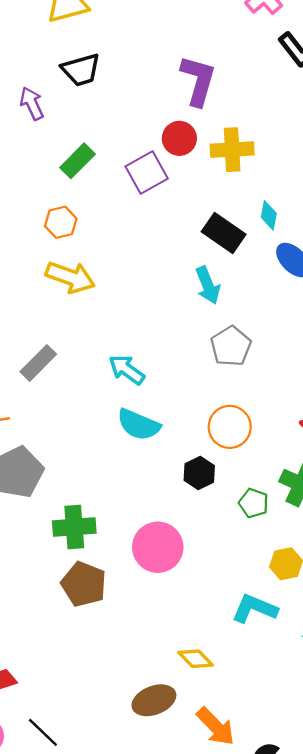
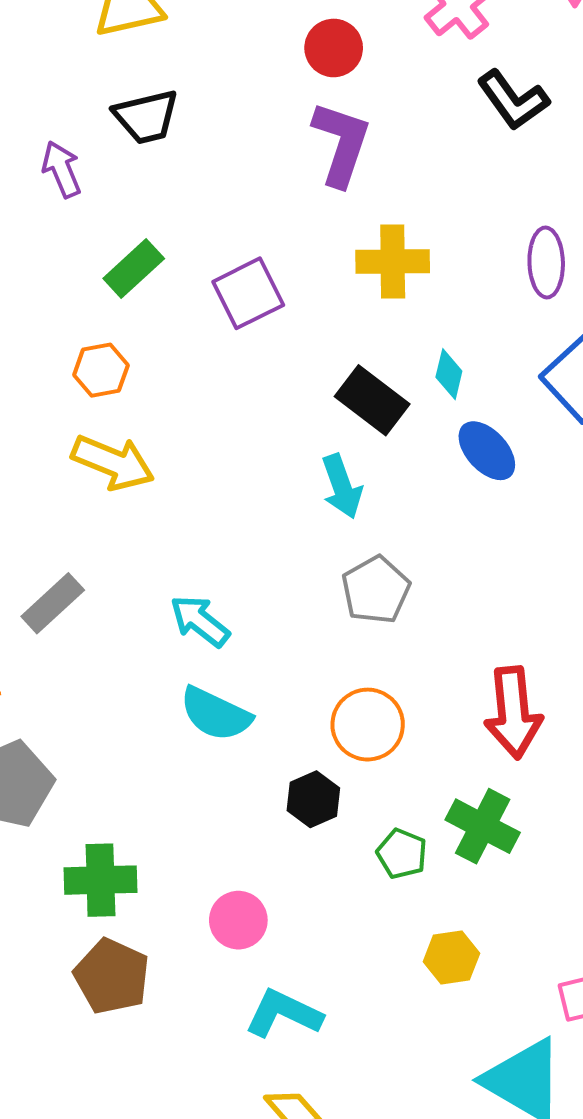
red circle: (179, 138) -> (334, 48), moved
pink circle: (158, 547) -> (238, 920), size x0.7
cyan L-shape: (255, 609) -> (284, 1013), moved

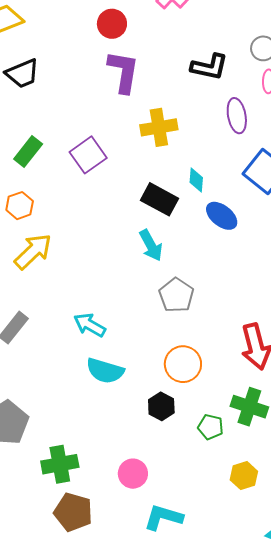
black L-shape: (513, 100) -> (209, 67), moved, turned -33
yellow arrow: (113, 462) -> (33, 251), turned -57

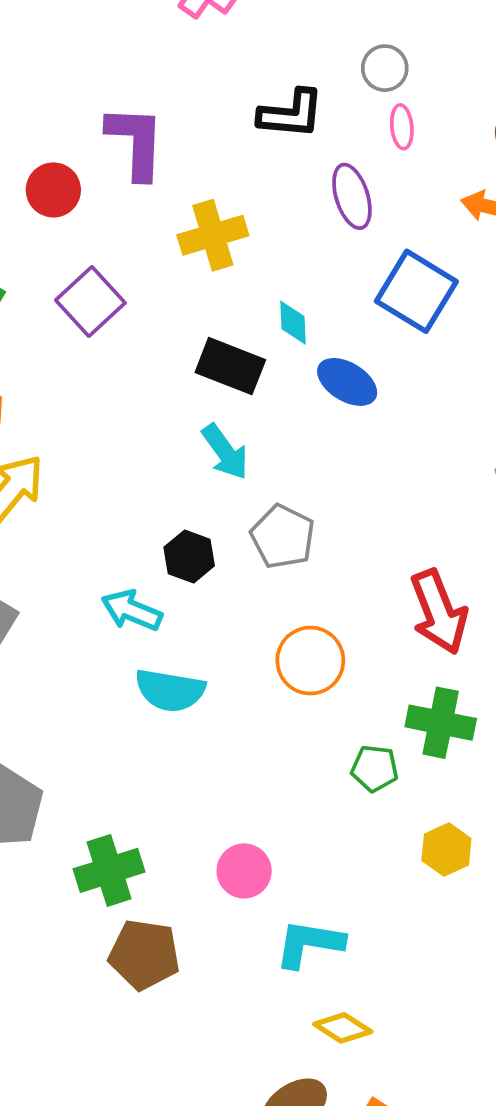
red circle: (112, 24) -> (53, 190), moved
black hexagon: (161, 406) -> (189, 556), moved

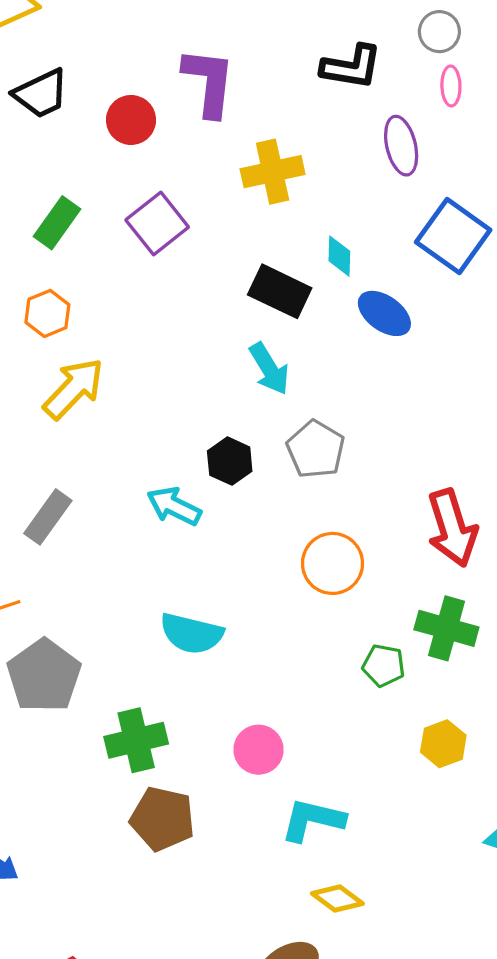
cyan semicircle: (170, 690) -> (192, 634), moved

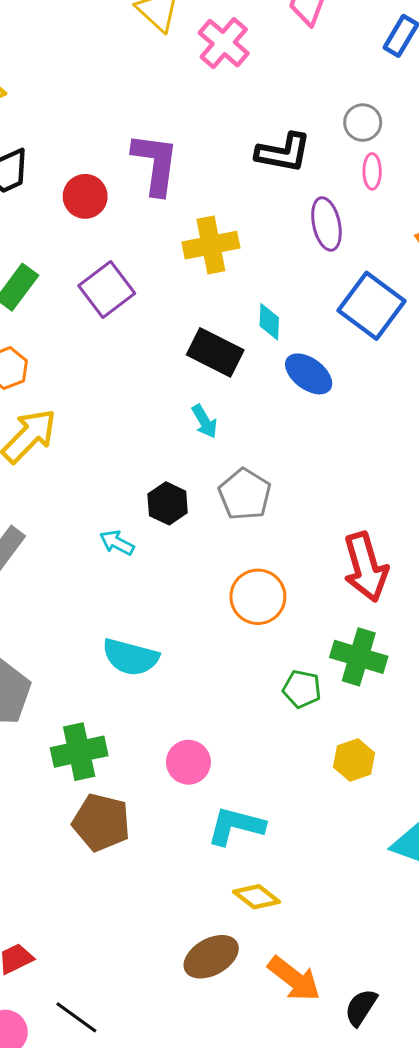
cyan arrow: (269, 369) -> (205, 421), size x0.7
cyan arrow: (174, 506) -> (117, 543), size x0.7

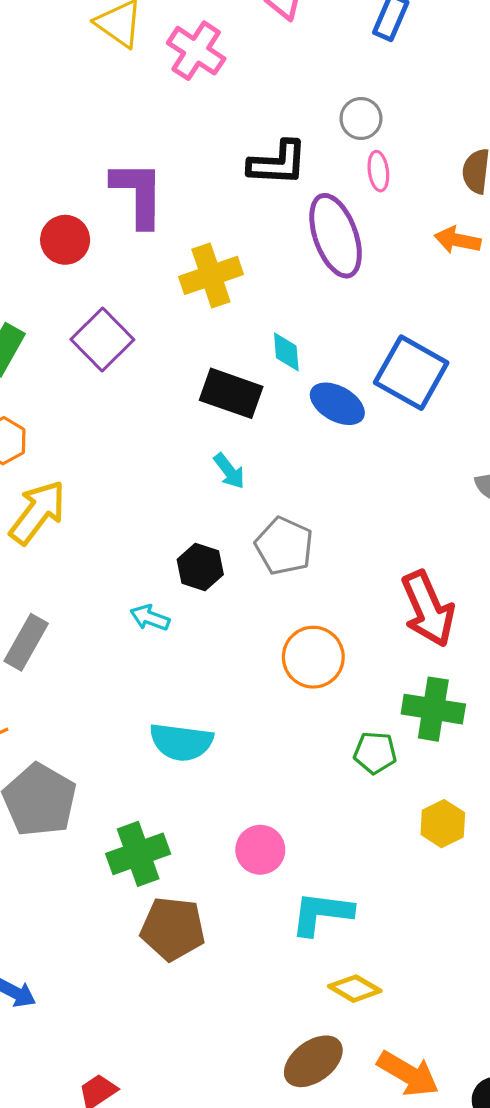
purple ellipse: (326, 224) -> (336, 236), size x1.4
blue square: (372, 306) -> (411, 373), moved

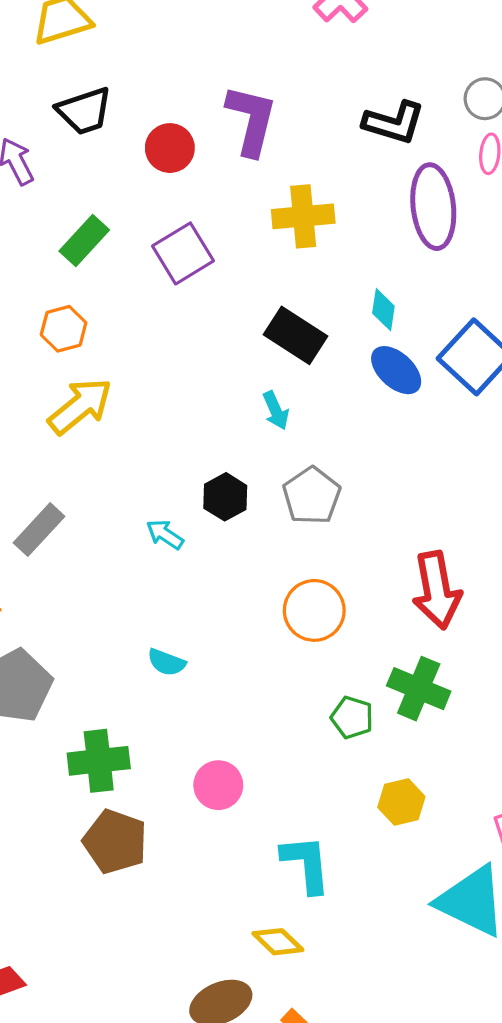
cyan diamond: (286, 352) -> (383, 310), moved
cyan semicircle: (181, 742) -> (166, 662), size x0.6
cyan L-shape: (322, 913) -> (306, 864), moved, turned 64

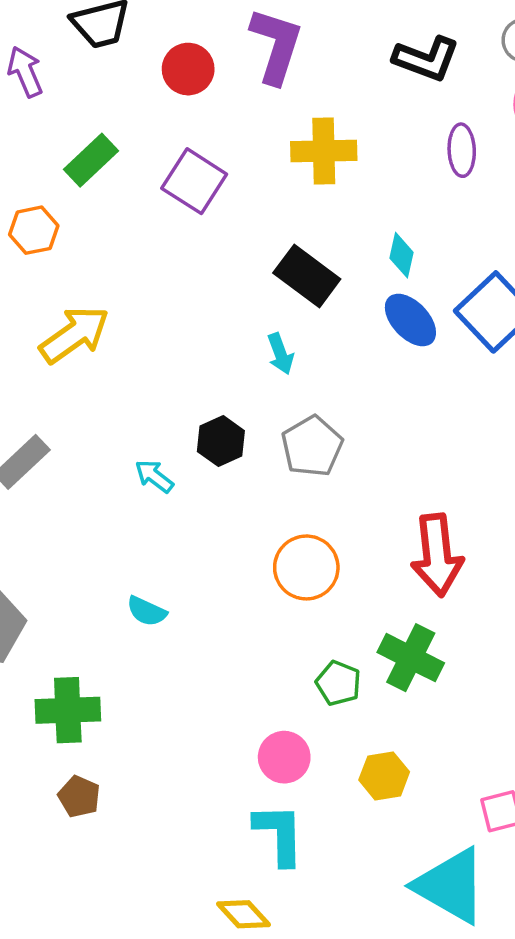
purple ellipse: (433, 207) -> (462, 150), size x0.6
purple square: (183, 253) -> (194, 181), turned -30
orange hexagon: (64, 329) -> (34, 230), moved
pink circle: (218, 785) -> (284, 757), moved
brown pentagon: (115, 842) -> (79, 797), size x0.6

